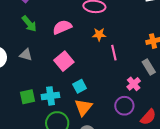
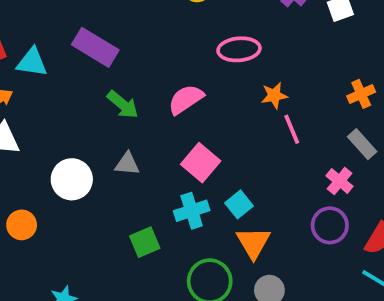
orange star: (99, 34) -> (274, 96), moved
cyan cross: (50, 96) -> (192, 211), moved

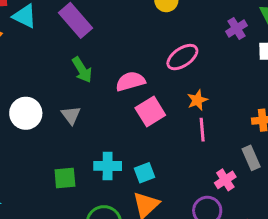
pink ellipse: (239, 49) -> (182, 57), turned -48
orange star: (274, 96) -> (197, 100), turned -30
pink square: (201, 163) -> (150, 111), moved
gray triangle: (127, 164) -> (71, 115), turned 30

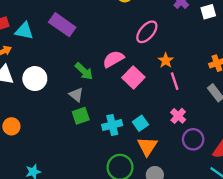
green arrow: (82, 70) -> (84, 71), moved
white circle: (26, 113) -> (35, 79), moved
green square: (65, 178) -> (81, 116), moved
pink cross: (225, 180) -> (178, 116), moved

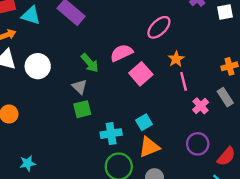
pink cross: (178, 116) -> (201, 106), moved
cyan cross: (112, 125) -> (111, 134), moved
orange triangle: (147, 146) -> (149, 147), turned 30

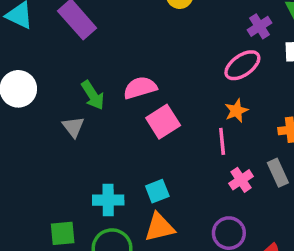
pink ellipse: (159, 27) -> (242, 65), moved
orange star: (176, 59) -> (236, 111), moved
green square: (82, 109) -> (63, 233), moved

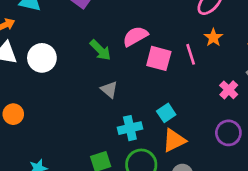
pink square: (163, 122) -> (159, 58), turned -30
gray triangle: (73, 127) -> (109, 90), moved
pink line: (222, 141) -> (191, 54), moved

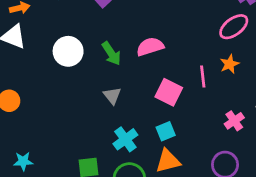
white circle: (42, 58) -> (68, 51), moved
pink square: (159, 58) -> (169, 92), moved
cyan cross: (130, 128) -> (125, 139), turned -35

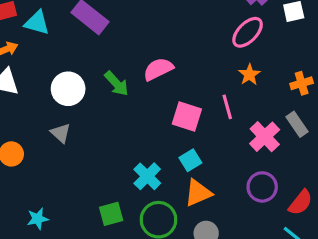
pink line: (203, 76) -> (227, 107), moved
gray triangle: (112, 96) -> (61, 133), moved
pink cross: (234, 121) -> (265, 137), size x1.4

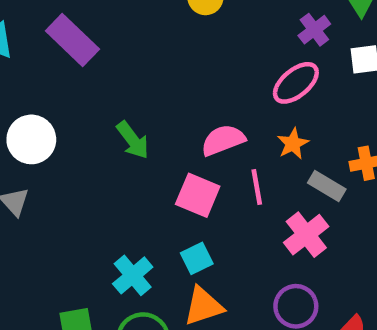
pink semicircle: (158, 69) -> (223, 140), moved
green arrow: (116, 84) -> (133, 140), moved
gray rectangle: (297, 124) -> (327, 186), moved, turned -30

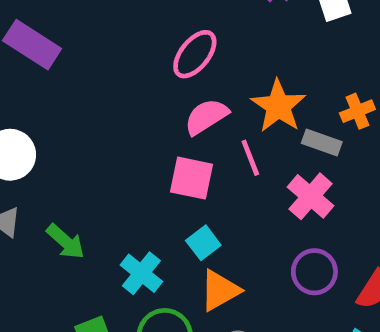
pink ellipse: (296, 83) -> (195, 54), moved
green arrow: (133, 140) -> (66, 242), moved
orange star: (293, 144) -> (278, 106), size x1.6

